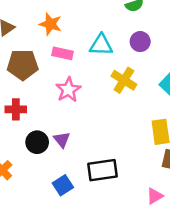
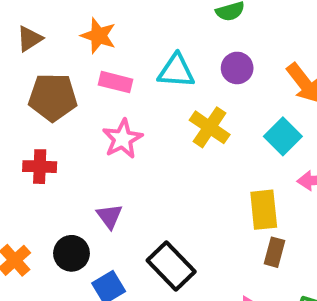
black circle: (37, 142) -> (71, 253), moved
black rectangle: (103, 170) -> (171, 266), turned 52

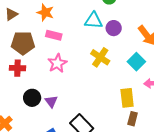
cyan triangle: (176, 71) -> (93, 20), moved
red cross: (40, 167) -> (17, 68), moved
black circle: (71, 253) -> (32, 98), moved

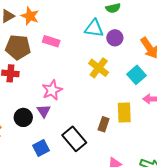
orange star: (45, 12) -> (30, 16), moved
pink star: (57, 63) -> (52, 90), moved
black circle: (32, 98) -> (23, 117), moved
brown rectangle: (133, 119) -> (104, 124), moved

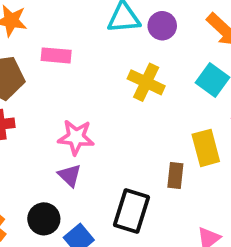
pink star: (52, 90) -> (76, 137), turned -30
black circle: (23, 117) -> (44, 219), moved
black rectangle: (74, 139) -> (132, 211), turned 70

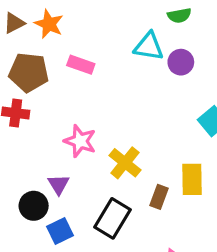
yellow cross: (146, 82) -> (125, 163), moved
purple triangle: (70, 175) -> (58, 184), moved

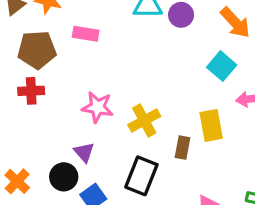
yellow cross: (125, 163) -> (144, 120), turned 32

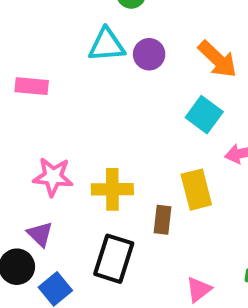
yellow cross: (144, 120) -> (112, 189), turned 32

